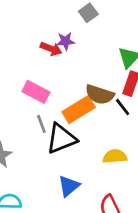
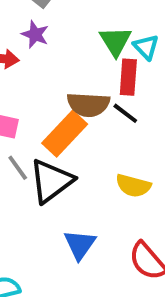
purple star: (66, 41) -> (35, 34), moved, turned -30
yellow semicircle: (115, 156) -> (133, 186), turned -145

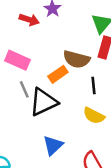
black line: (125, 113) -> (93, 86), moved, turned 35
orange rectangle: (65, 134) -> (58, 74), size x0.7

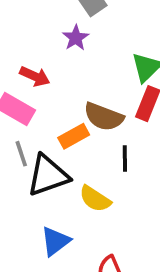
red arrow: (29, 20) -> (35, 76), moved
yellow semicircle: (94, 116) -> (95, 199), moved

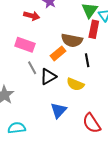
red arrow: (35, 76) -> (32, 16), moved
black triangle: (48, 175) -> (48, 77), size x0.7

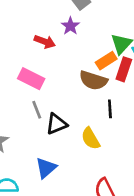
orange rectangle: (58, 53) -> (106, 61), moved
yellow semicircle: (75, 84) -> (91, 139), turned 30
blue triangle: (59, 110) -> (46, 168), moved

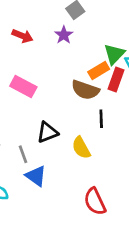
red arrow: (45, 42) -> (22, 36), moved
gray line: (37, 110) -> (23, 154), moved
blue triangle: (46, 168) -> (36, 176), turned -45

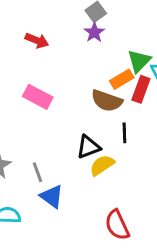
purple star: (64, 35) -> (94, 32), moved
black triangle: (47, 132) -> (88, 147), moved
yellow semicircle: (81, 148) -> (102, 165), turned 85

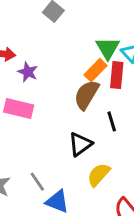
purple star: (94, 32) -> (28, 72), moved
brown semicircle: (107, 101) -> (86, 95), turned 116
yellow semicircle: (102, 165) -> (99, 175), moved

